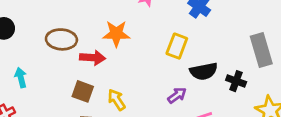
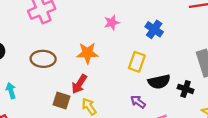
red arrow: (92, 58) -> (79, 84), moved, turned 120
purple arrow: (177, 95) -> (138, 102), turned -105

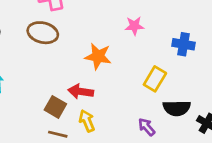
blue cross: (154, 29) -> (184, 44), turned -36
brown ellipse: (43, 59) -> (43, 33), moved
red arrow: (79, 84) -> (81, 92), turned 54

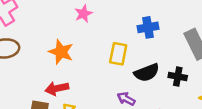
blue cross: (184, 44) -> (148, 27), moved
orange star: (98, 56) -> (61, 52), turned 30

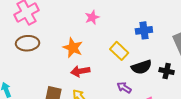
yellow rectangle: (118, 54) -> (119, 51), turned -60
red arrow: (57, 88) -> (80, 71), moved

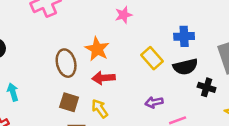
brown ellipse: (28, 43) -> (66, 63), moved, turned 75
black semicircle: (142, 67) -> (185, 67), moved
purple arrow: (124, 88) -> (154, 102), turned -48

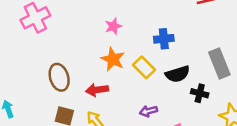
blue cross: (184, 36) -> (164, 39), moved
orange star: (97, 49) -> (113, 59), moved

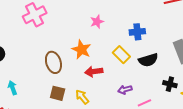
orange star: (113, 59) -> (81, 49), moved
red arrow: (97, 90) -> (94, 72), moved
black cross: (200, 93) -> (170, 84), moved

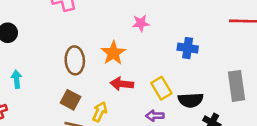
yellow rectangle: (121, 55) -> (161, 88), moved
black semicircle: (148, 60) -> (191, 100), moved
yellow arrow: (82, 97) -> (100, 112), turned 49

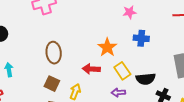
pink star: (141, 23) -> (130, 12), moved
orange star: (113, 53) -> (107, 47), moved

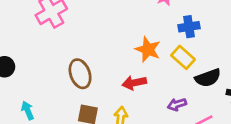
yellow rectangle: (122, 71) -> (183, 57), moved

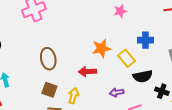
blue cross: (189, 27) -> (145, 40), moved
orange star: (148, 49) -> (101, 48), turned 30

